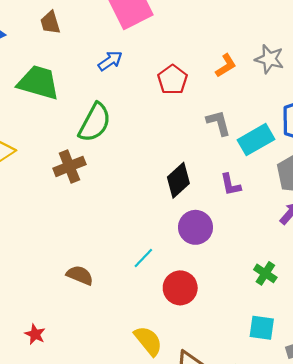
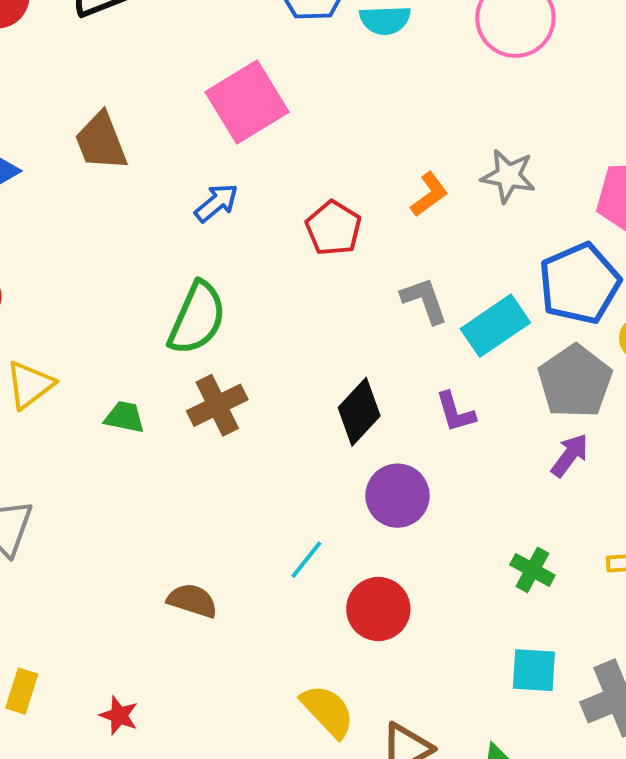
brown trapezoid: (50, 23) -> (101, 141), size x1.4
green trapezoid: (38, 82) -> (124, 417), moved, size x0.5
brown cross: (69, 166) -> (217, 405), moved

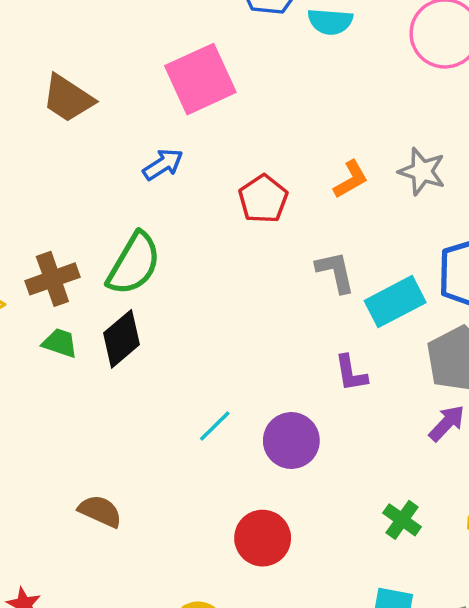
brown trapezoid: (101, 141) -> (68, 98), turned -42
brown cross: (217, 405) -> (52, 279), moved
black diamond: (359, 412) -> (122, 339), moved
cyan line: (306, 560) -> (215, 426), moved

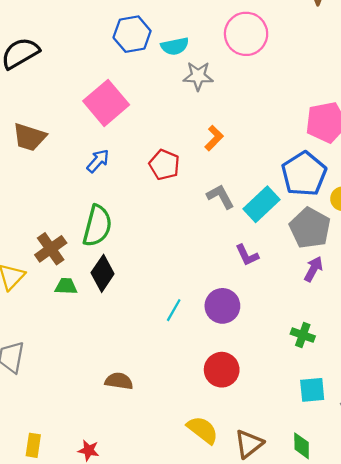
gray star: (422, 171) -> (198, 76), moved

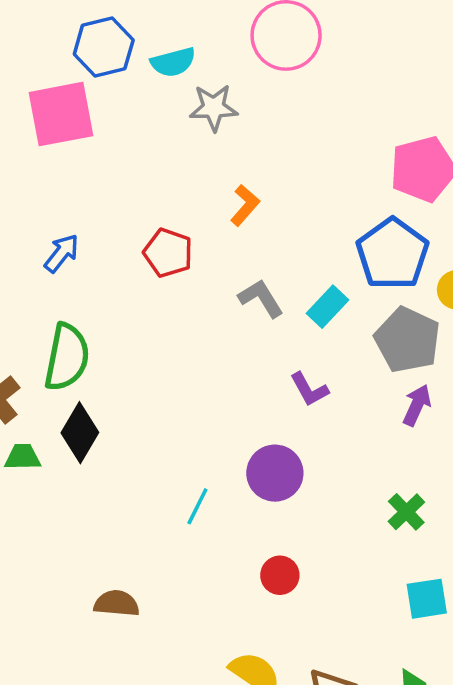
pink square: (106, 103) -> (61, 114), moved, turned 33
cyan rectangle: (262, 204) -> (328, 307), size x0.7
cyan line: (174, 310) -> (197, 506), moved
green cross: (303, 335) -> (406, 512), turned 30
red circle: (222, 370) -> (280, 575), size x0.7

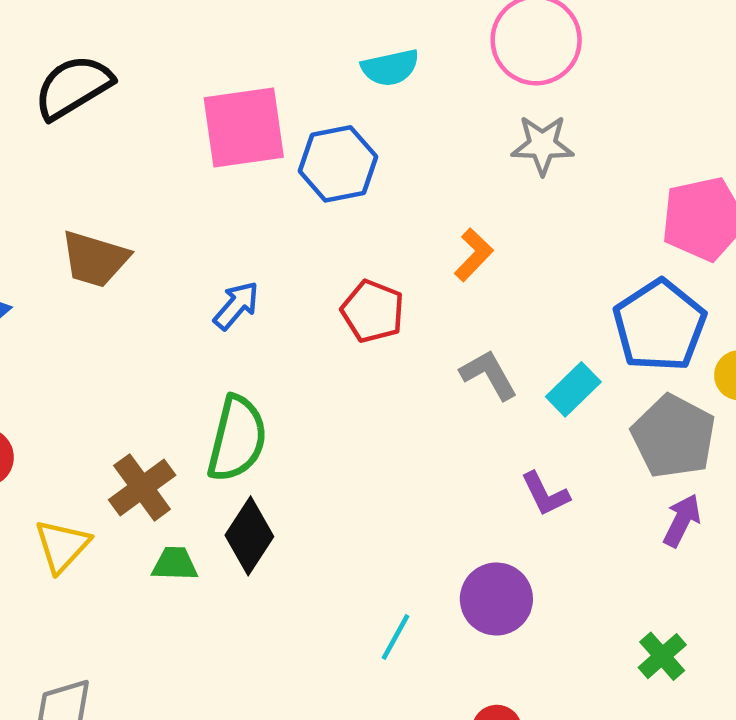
blue hexagon: (104, 47) -> (338, 164), moved
gray star: (214, 108) -> (542, 145), moved

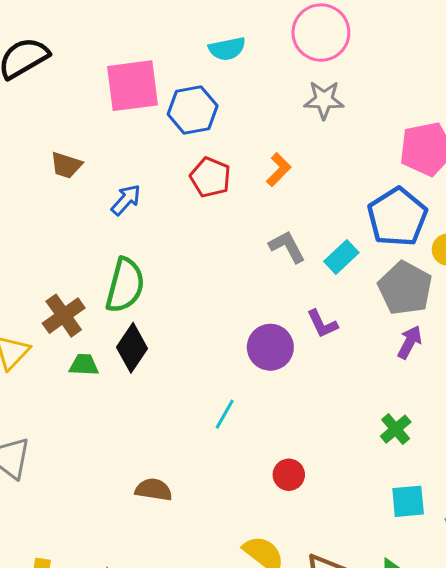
brown trapezoid: (95, 259) -> (66, 165), moved, size x0.7
red pentagon: (373, 311) -> (210, 177), moved
purple circle: (496, 599) -> (270, 347), moved

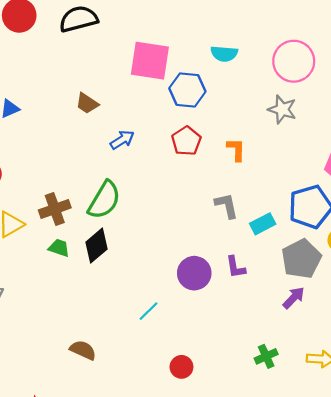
orange L-shape: (279, 170) -> (236, 149), turned -60

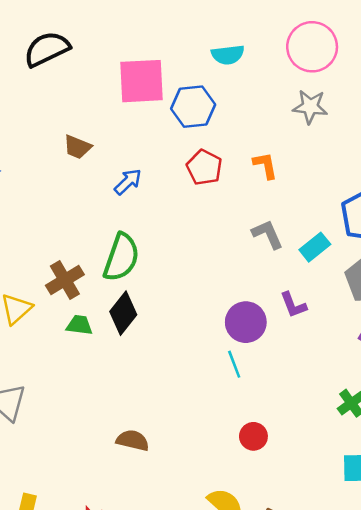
cyan line: (149, 311) -> (234, 364), moved, turned -55

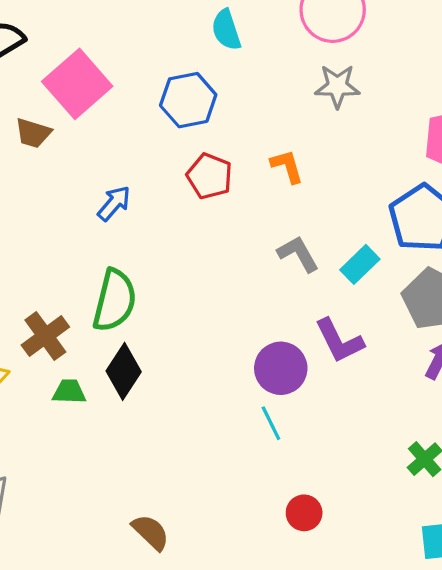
cyan semicircle: (228, 55) -> (226, 30), turned 84
pink square: (142, 81) -> (77, 84), moved, turned -33
brown trapezoid: (77, 147) -> (33, 133), moved
purple L-shape: (293, 305) -> (339, 341), size x1.4
brown semicircle: (133, 440) -> (151, 532), turned 36

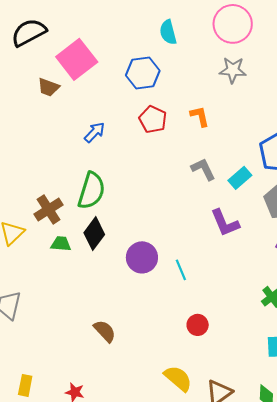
purple circle: (281, 368) -> (142, 257), moved

